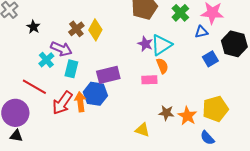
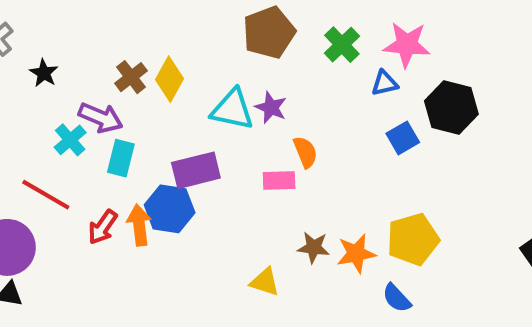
cyan triangle: (161, 45) -> (232, 109), moved, turned 45
red arrow: (62, 103) -> (103, 227), size x0.7
orange star: (187, 116) -> (356, 253), turned 30

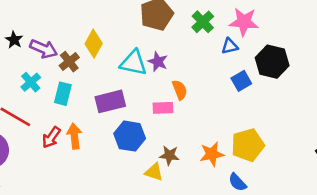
brown cross: (131, 77) -> (69, 62), moved
purple arrow: (101, 118) -> (44, 49), moved
blue hexagon: (170, 209) -> (130, 136), moved
brown star: (314, 247) -> (169, 155), moved

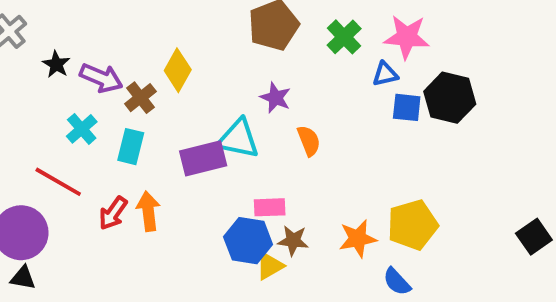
cyan triangle: (133, 63) -> (238, 139), moved
blue square: (241, 81) -> (407, 107), moved, turned 36
pink rectangle: (163, 108) -> (270, 207), moved
blue hexagon: (130, 136) -> (248, 241), moved
yellow triangle: (154, 172) -> (270, 266), turned -48

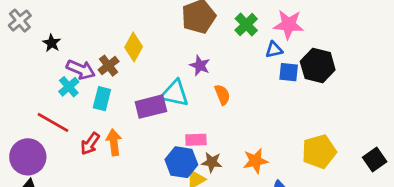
purple arrow: (101, 78) -> (81, 70), moved
yellow pentagon: (413, 225) -> (319, 152), moved

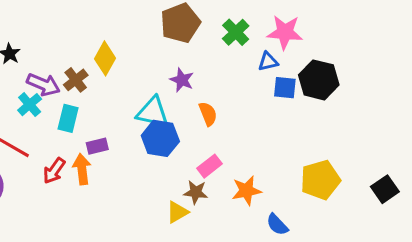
purple rectangle: (151, 107) -> (97, 146), moved, size x0.6
pink rectangle: (196, 140) -> (210, 166), moved, turned -36
blue hexagon: (181, 162) -> (160, 138), moved

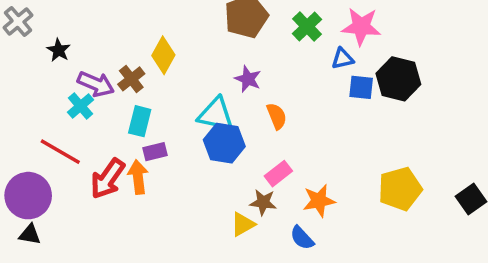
cyan rectangle: (68, 118) -> (140, 121), moved
red arrow: (54, 171) -> (108, 179), size x1.4
blue semicircle: (277, 225) -> (302, 238), moved

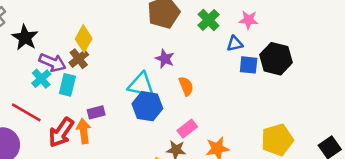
pink star: (361, 27) -> (249, 20), size x0.7
black star: (59, 50) -> (25, 37), size x1.5
yellow diamond: (163, 55) -> (84, 39), moved
cyan rectangle: (140, 121) -> (67, 85), moved

